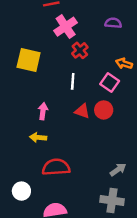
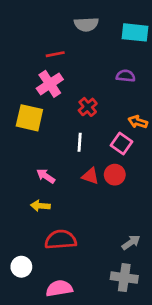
pink cross: (66, 27) -> (50, 84), moved
pink arrow: (43, 111) -> (46, 176), turned -63

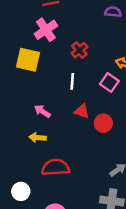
purple semicircle: (126, 76) -> (113, 12), moved
red circle: (115, 175) -> (103, 123), moved

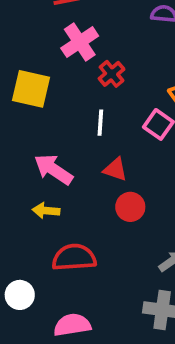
pink cross: (46, 30) -> (80, 42), moved
pink arrow: (42, 111) -> (53, 169), size x1.5
red circle: (103, 123) -> (130, 207), moved

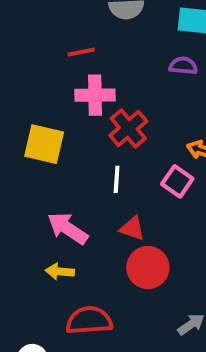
pink cross: (80, 42) -> (95, 95), turned 33
red cross: (112, 74) -> (128, 128), size x1.4
red circle: (130, 207) -> (148, 268), size x1.4

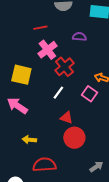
purple semicircle: (183, 66) -> (79, 37), moved
pink cross: (95, 95) -> (47, 50), turned -36
white line: (117, 179) -> (58, 93), turned 32
pink arrow: (68, 228) -> (17, 106), moved

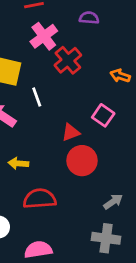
white line: (58, 93) -> (37, 97), moved, turned -56
pink square: (89, 94) -> (103, 115), moved
red triangle: (66, 118) -> (71, 132), turned -40

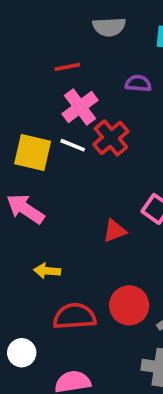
white line: (37, 97) -> (73, 145), moved, turned -48
red circle: (82, 161) -> (129, 305), moved

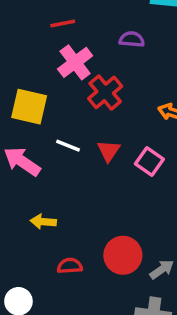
white line: (73, 145) -> (68, 146), moved
red triangle: (115, 231) -> (109, 151), moved, turned -35
red semicircle: (75, 316) -> (70, 266), size x0.6

